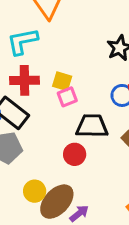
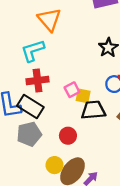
yellow square: (62, 81) -> (83, 96), moved
red circle: (75, 154) -> (68, 136), moved

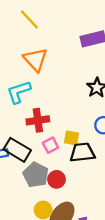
red cross: (38, 80) -> (38, 120), moved
pink square: (72, 90) -> (50, 145), moved
gray pentagon: (29, 134) -> (36, 175), moved, turned -30

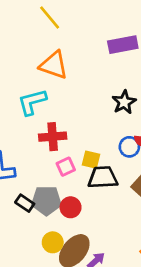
orange triangle: (35, 60) -> (54, 65), turned -32
black rectangle: (17, 150) -> (25, 203), moved, size x0.6
gray pentagon: (36, 175) -> (46, 201), turned -30

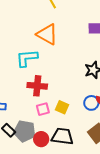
black trapezoid: (103, 177) -> (62, 136), moved

